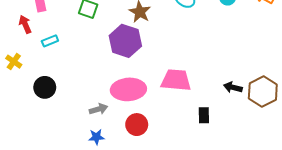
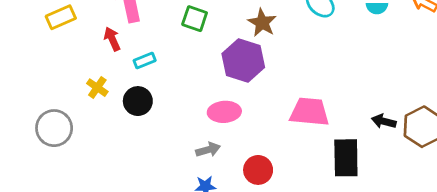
black circle: (45, 87) -> (138, 101), moved
pink ellipse: (128, 89) -> (224, 112), moved, size x0.7
black rectangle: (204, 115) -> (346, 158), size x1.8

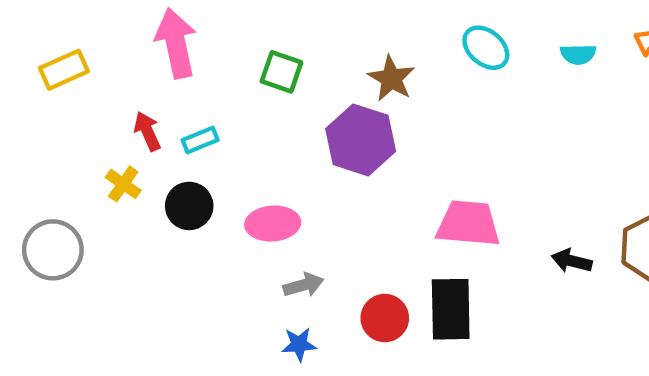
red arrow: (112, 39) -> (147, 131), moved
pink ellipse: (224, 112) -> (273, 224), moved
black arrow: (384, 121) -> (572, 261), moved
black rectangle: (346, 158) -> (451, 309), moved

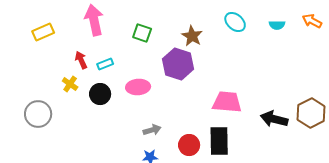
pink ellipse: (273, 224) -> (138, 87), moved
black arrow: (572, 261) -> (274, 119), size x1.5

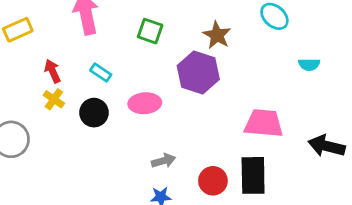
cyan semicircle: (277, 25) -> (309, 64), moved
red arrow: (81, 60) -> (53, 71), moved
cyan rectangle: (105, 64) -> (101, 73), turned 56

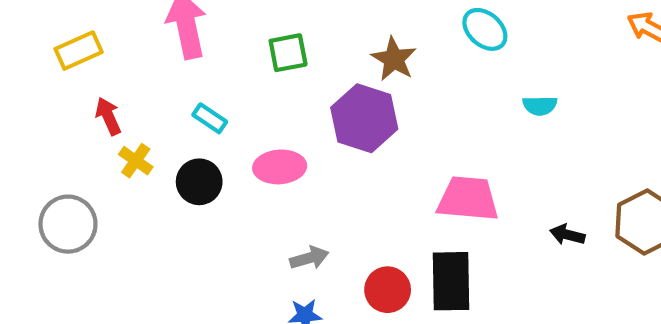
green square: (150, 31) -> (288, 53), turned -30
red arrow: (53, 71) -> (108, 116), moved
black arrow: (327, 146) -> (567, 235), size x0.6

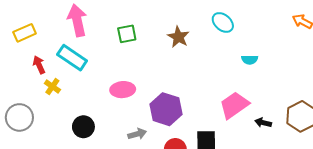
cyan rectangle: (210, 118) -> (72, 58), moved, size x1.8
purple hexagon: (364, 118) -> (166, 109), moved
black circle: (199, 182) -> (83, 127), moved
pink trapezoid: (468, 199) -> (234, 105), moved, turned -40

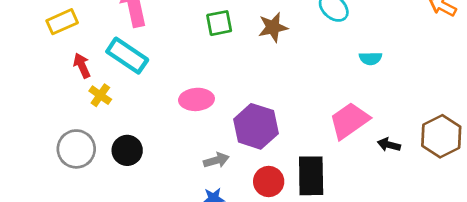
green square: (127, 34) -> (219, 23), moved
brown star: (178, 37) -> (273, 27), turned 30
gray circle: (19, 117) -> (76, 149), moved
black circle: (83, 127) -> (127, 150), moved

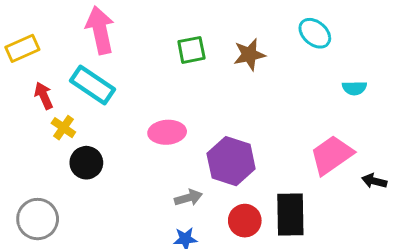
gray circle: (76, 149) -> (38, 219), moved
black circle: (127, 150) -> (86, 163), moved

